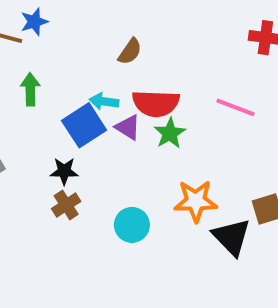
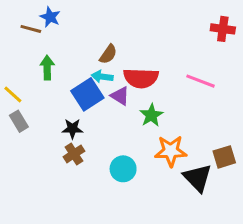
blue star: (34, 22) -> (50, 17), turned -30
brown semicircle: (130, 52) -> (108, 54), moved
green star: (170, 133) -> (151, 115), moved

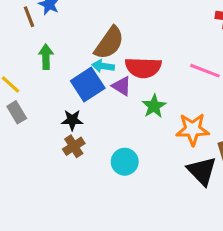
brown line: (31, 29) -> (29, 17), turned 54
brown semicircle: (108, 54) -> (109, 43), size x1.6
orange star: (171, 151) -> (193, 129), moved

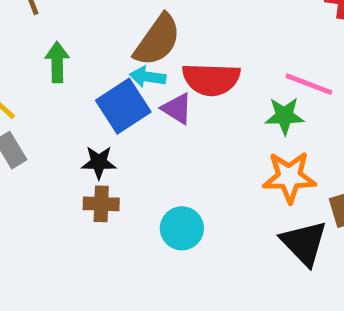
green star: (154, 106) -> (284, 116), moved, turned 30
brown cross: (74, 146) -> (101, 204), turned 35

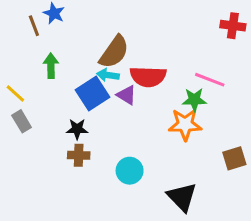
orange star: (289, 177) -> (185, 124), moved
black triangle: (304, 243) -> (182, 197), moved

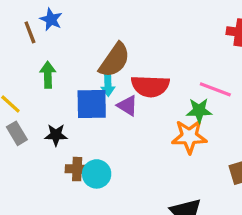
cyan arrow: (108, 75) -> (108, 84), turned -100
blue square: (93, 94) -> (92, 104), turned 32
black star: (77, 129) -> (56, 135), moved
cyan circle: (130, 171) -> (97, 174), moved

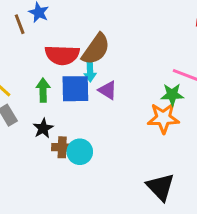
green arrow: (48, 75) -> (43, 90), moved
red semicircle: (150, 86) -> (62, 55), moved
black star: (56, 135) -> (43, 128), moved, turned -30

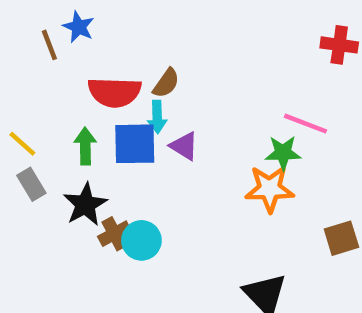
brown semicircle: (96, 49) -> (166, 83), size x0.6
black star: (43, 128) -> (85, 204), size x1.4
brown cross: (62, 147) -> (115, 234), turned -30

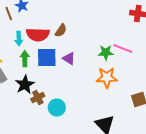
cyan arrow: (157, 117) -> (19, 39), moved
green star: (283, 153) -> (106, 53), moved
cyan circle: (141, 240) -> (57, 108), moved

